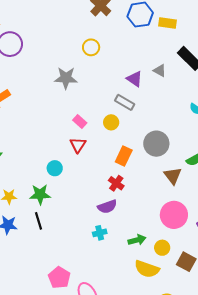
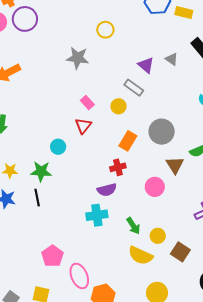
red cross: (116, 183) -> (118, 167), turned 35
pink circle: (174, 215) -> (155, 187), moved, size x0.7
cyan cross: (100, 233) -> (97, 215), size x1.5
green arrow: (137, 240) -> (133, 226), turned 66

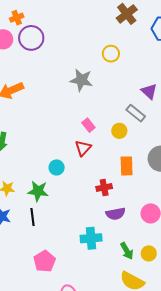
orange rectangle: (128, 141) -> (127, 166), turned -36
red cross: (118, 167) -> (104, 187), moved
purple semicircle: (107, 190) -> (116, 214), moved
yellow circle: (158, 236) -> (149, 253), moved
pink pentagon: (52, 256) -> (45, 261), moved

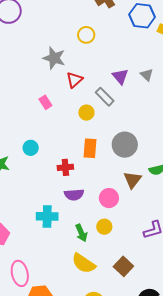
pink rectangle: (88, 125) -> (45, 102), moved
red triangle: (83, 148) -> (74, 80), moved
cyan circle: (57, 167) -> (31, 148), moved
yellow circle: (149, 253) -> (104, 227), moved

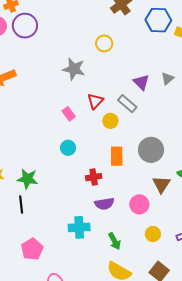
gray triangle: (147, 75) -> (168, 79), turned 40
red triangle: (74, 80) -> (95, 101), moved
cyan circle: (31, 148) -> (68, 148), moved
yellow circle: (104, 227) -> (153, 234), moved

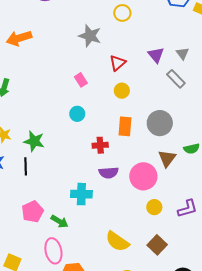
gray triangle: (168, 79) -> (182, 54), turned -32
red triangle: (95, 101) -> (118, 63), moved
gray rectangle: (127, 104) -> (176, 79), moved
pink circle: (139, 204) -> (143, 176), size x1.4
green arrow: (115, 241) -> (59, 221), moved, turned -36

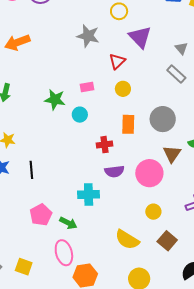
purple triangle: (156, 55) -> (140, 37), moved, size x1.4
pink rectangle: (81, 80) -> (87, 87), moved, turned -64
green star: (34, 141) -> (55, 100), moved
yellow circle: (154, 207) -> (153, 212), moved

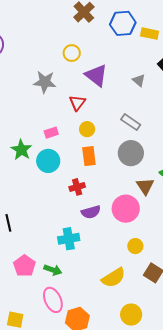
gray rectangle: (176, 74) -> (131, 122), moved
green star: (55, 100) -> (21, 150), turned 30
cyan circle: (80, 115) -> (48, 161), size x1.5
orange rectangle: (128, 124) -> (89, 156), moved
yellow semicircle: (127, 240) -> (114, 278), turned -55

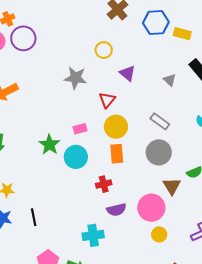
purple triangle: (96, 75) -> (127, 73), size x0.7
yellow circle: (87, 129) -> (116, 127), size x1.5
yellow circle: (135, 246) -> (159, 234), moved

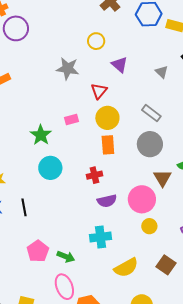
cyan circle: (76, 157) -> (50, 168), moved
cyan cross: (93, 235) -> (101, 237), moved

